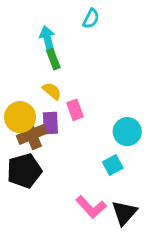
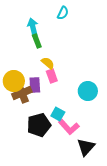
yellow semicircle: (52, 91) -> (48, 63), moved
cyan square: (113, 165) -> (58, 114), moved, turned -32
black pentagon: (24, 171) -> (39, 125), moved
pink L-shape: (91, 207) -> (69, 127), moved

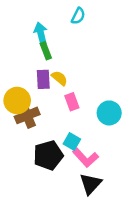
pink rectangle: (52, 76) -> (72, 102), moved
purple rectangle: (35, 85) -> (43, 79), moved
black triangle: (86, 147) -> (91, 184), moved

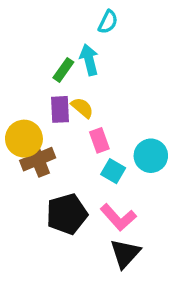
cyan arrow: (41, 33) -> (89, 60), moved
green rectangle: (46, 51) -> (63, 70), turned 56
cyan square: (72, 142) -> (113, 171), moved

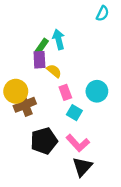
cyan semicircle: (108, 22) -> (103, 13), moved
purple rectangle: (60, 109) -> (39, 60), moved
cyan circle: (151, 156) -> (97, 91), moved

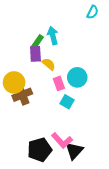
cyan circle: (97, 91) -> (77, 77), moved
black pentagon: (44, 141) -> (40, 150), moved
pink L-shape: (78, 143) -> (62, 141), moved

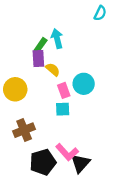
brown cross: (22, 95) -> (24, 130), moved
cyan square: (67, 102) -> (63, 109), moved, turned -32

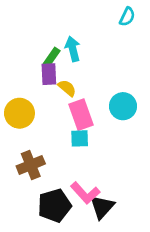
cyan circle: (84, 84) -> (123, 106), moved
pink rectangle: (64, 90) -> (81, 115), size x1.5

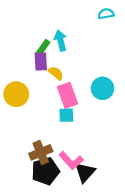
cyan semicircle: (127, 17) -> (106, 14), turned -126
brown cross: (31, 165) -> (41, 152), moved

